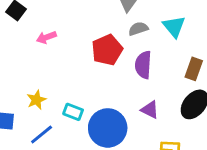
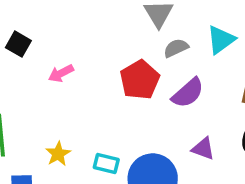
cyan triangle: (174, 26) -> (221, 40), turned 40
purple semicircle: (143, 65) -> (188, 93), turned -128

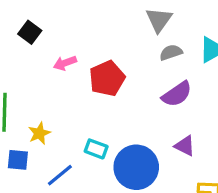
red pentagon: (140, 80) -> (107, 78), moved
yellow star: (58, 154) -> (39, 133), moved

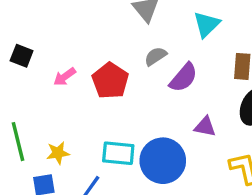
gray semicircle: (171, 52) -> (156, 56), moved
yellow star: (39, 133) -> (58, 153), turned 30
cyan rectangle: (96, 149) -> (118, 153), size x1.4

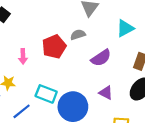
gray semicircle: (156, 56) -> (78, 35), moved
pink arrow: (65, 77) -> (23, 56), moved, turned -72

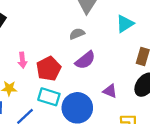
red pentagon: (54, 47) -> (49, 69), moved
purple semicircle: (101, 58) -> (85, 60), moved

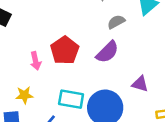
gray semicircle: (77, 34) -> (116, 22), moved
red pentagon: (49, 69) -> (65, 50), moved

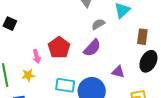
yellow star: (24, 95) -> (28, 75), moved

